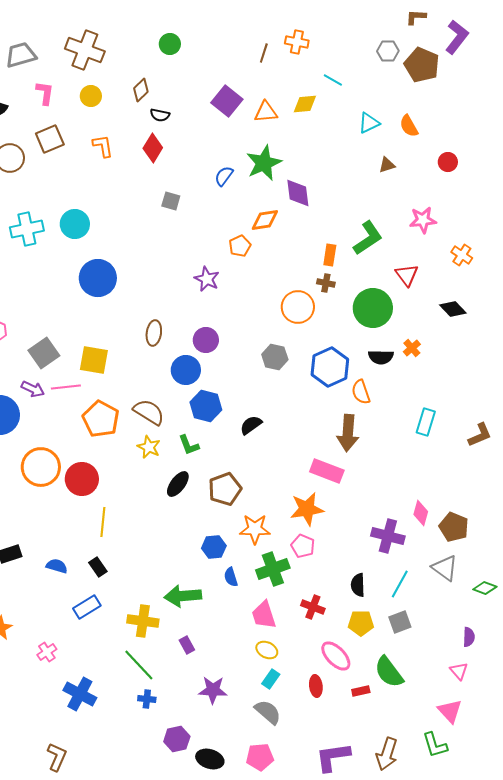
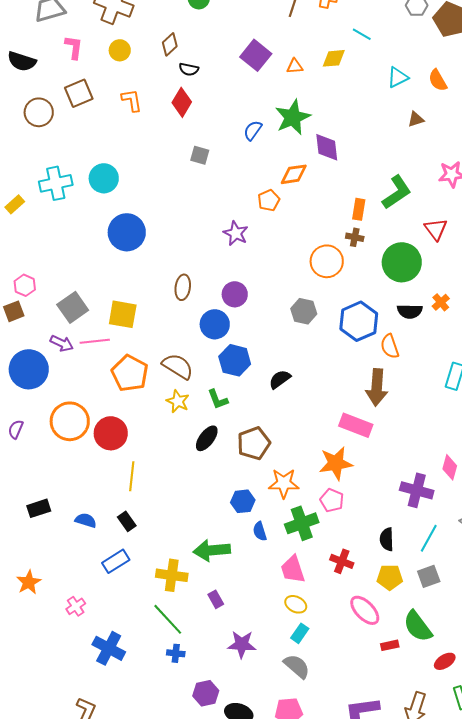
orange triangle: (266, 112) -> (295, 66), size x0.7
red ellipse: (316, 686) -> (445, 661), moved, turned 65

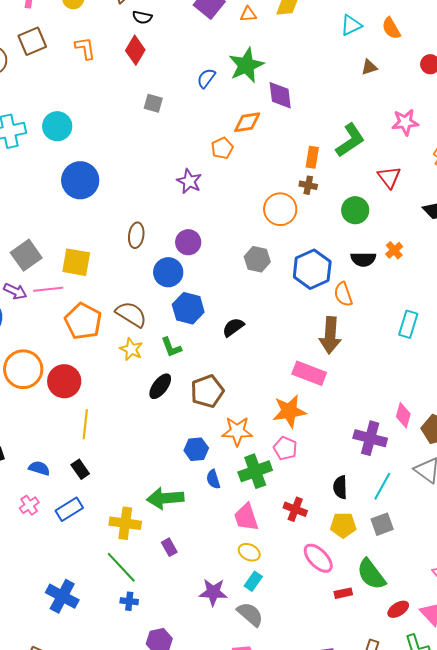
green circle: (402, 262) -> (355, 210), size x0.7
pink cross: (76, 606) -> (29, 505), moved
purple star: (242, 644) -> (213, 592), moved

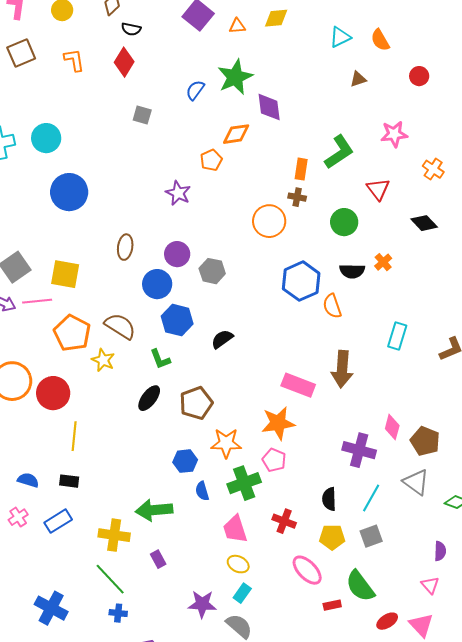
gray hexagon: (257, 259) -> (212, 271), moved
brown arrow: (330, 335) -> (342, 369), moved
yellow star: (131, 349) -> (103, 360), moved
black rectangle: (80, 469) -> (69, 481), turned -48

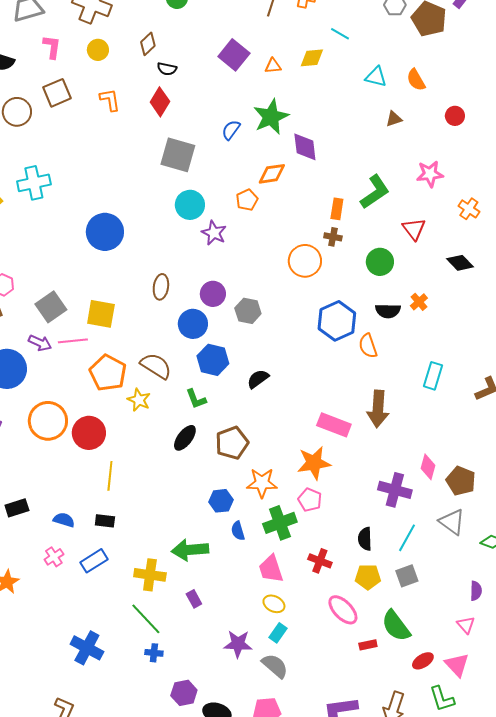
cyan triangle: (340, 37) -> (376, 77), turned 40
gray square: (142, 115) -> (178, 155), size x1.8
cyan circle: (46, 138) -> (190, 205), moved

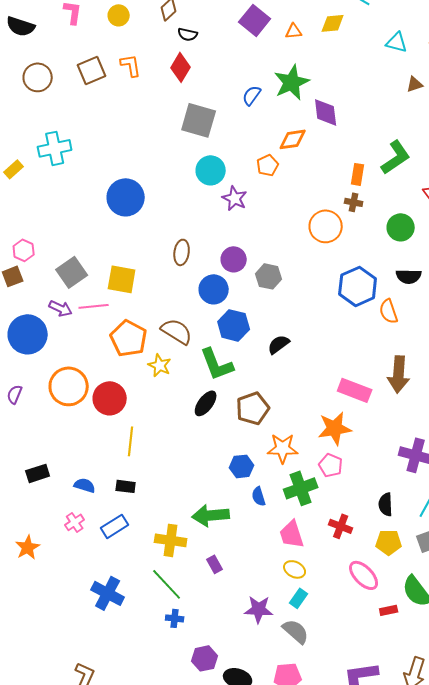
brown square: (57, 93) -> (92, 70), moved
green L-shape: (196, 399) -> (217, 364), size x1.6
blue cross: (87, 648) -> (108, 593), moved

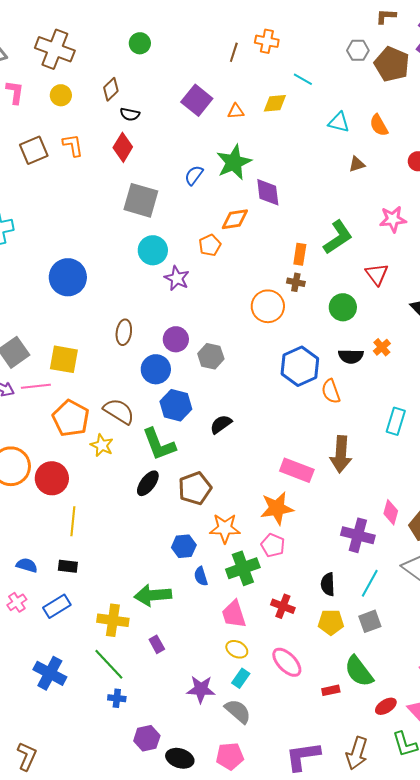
pink ellipse: (364, 575) -> (287, 662), moved

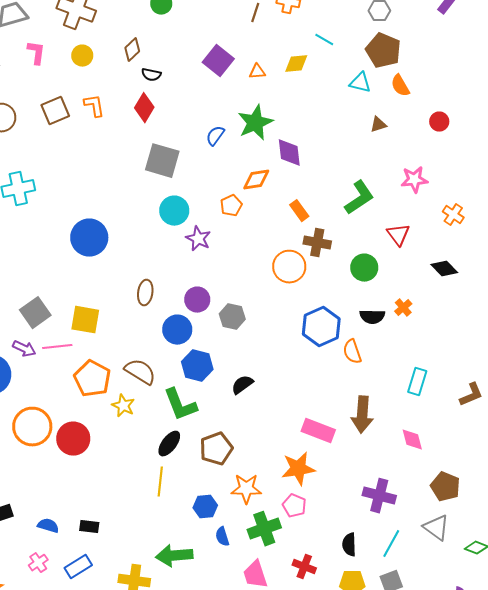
brown pentagon: (392, 64) -> (383, 51), moved
orange rectangle: (300, 254) -> (299, 211), moved, turned -45
brown cross: (296, 282) -> (317, 243), size x1.5
pink diamond: (391, 512) -> (412, 440), moved, turned -30
yellow line: (73, 521) -> (160, 482), moved

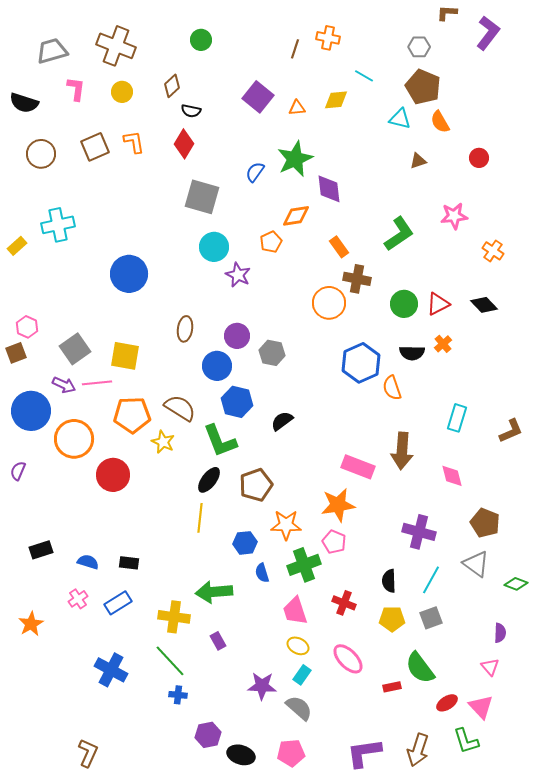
red triangle: (398, 235) -> (438, 304), moved, turned 40
orange pentagon: (92, 379) -> (132, 415), turned -30
orange circle: (32, 427) -> (74, 439), moved

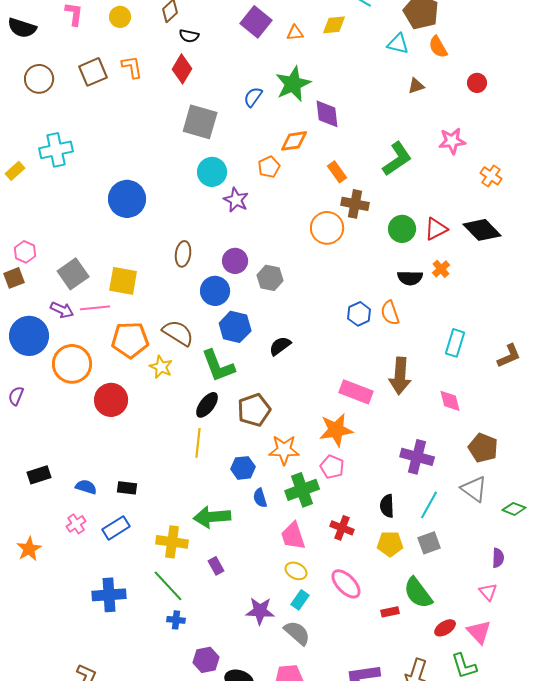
black diamond: (484, 305) -> (482, 230), size x1.4
blue hexagon: (361, 363) -> (359, 314), moved, size x0.6
blue cross: (111, 670) -> (109, 595), turned -32

